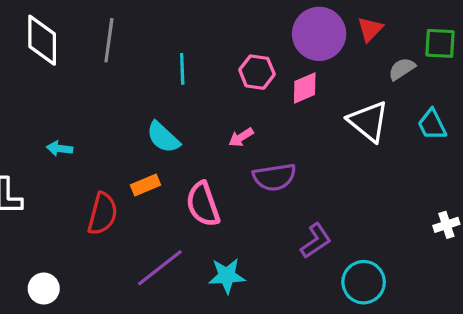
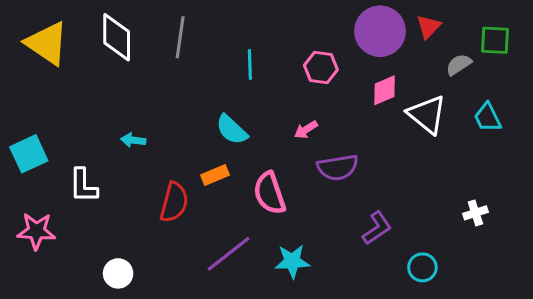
pink diamond: (305, 88) -> (385, 90), moved
white cross: (446, 225) -> (475, 213), moved
cyan circle: (364, 282) -> (422, 267), size x0.7

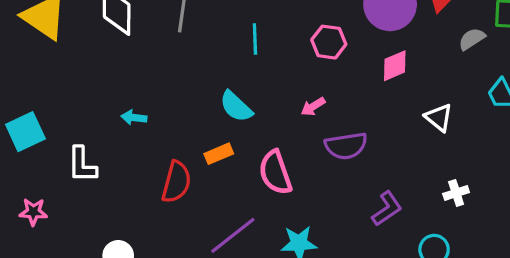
white triangle: (427, 114) -> (439, 118), moved, size x0.7
white cross: (475, 213) -> (456, 193), moved
pink star: (36, 231) -> (33, 212), size x0.7

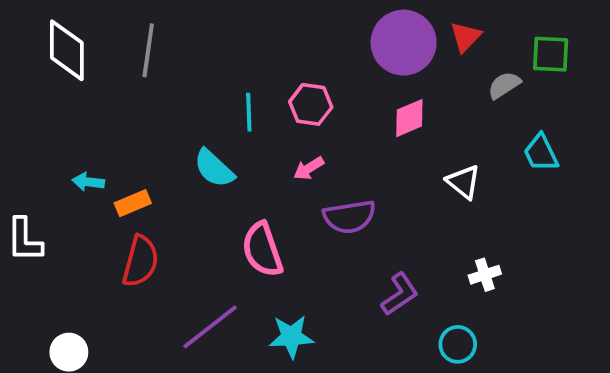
cyan line: (255, 39) -> (249, 112), moved
pink hexagon: (329, 42) -> (311, 104), moved
orange rectangle: (219, 154) -> (133, 203), moved

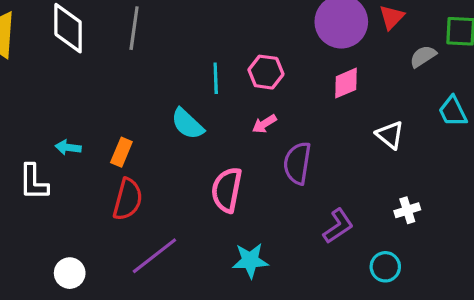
cyan arrow: (88, 182) -> (68, 147), moved
orange rectangle: (133, 203) -> (121, 152), turned -44
purple semicircle: (349, 217) -> (297, 163), turned 108
pink semicircle: (262, 250) -> (227, 190), turned 30
purple line: (210, 327) -> (154, 256), moved

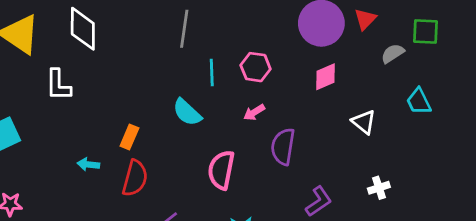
gray line: (134, 28) -> (184, 29), moved
cyan arrow: (68, 147) -> (88, 164), moved
white L-shape: (34, 182) -> (58, 85), moved

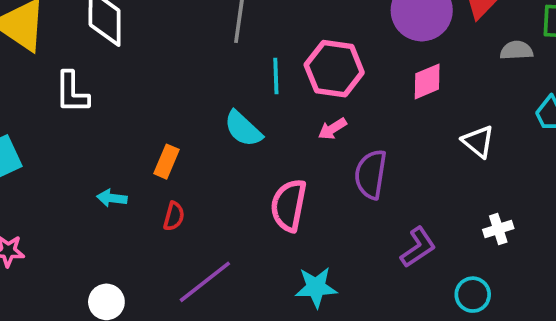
gray semicircle: (393, 53) -> (516, 50), turned 30
pink hexagon: (256, 67) -> (334, 69), size x1.4
red semicircle: (135, 178) -> (174, 216), size x0.6

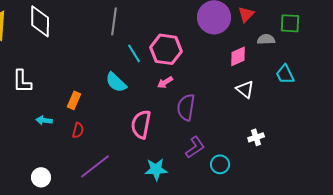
cyan line: (276, 76) -> (134, 53), turned -30
pink diamond: (427, 81) -> (238, 56), moved
white L-shape: (72, 92) -> (22, 81), moved
purple L-shape: (418, 247) -> (195, 147), moved
cyan circle: (473, 295) -> (220, 164), moved

